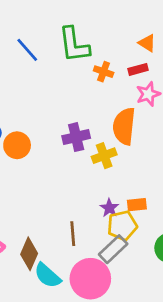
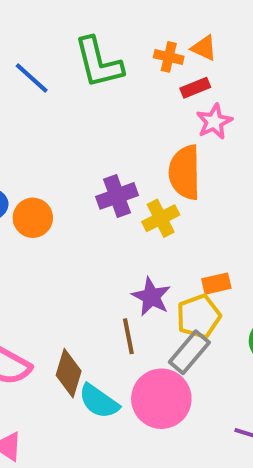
orange cross: (104, 72) -> (169, 57), moved
purple star: (109, 208) -> (151, 297), moved, size x1.4

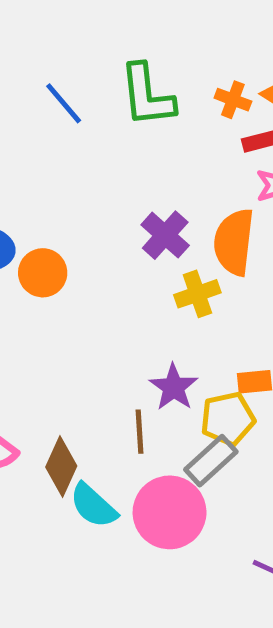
purple cross: (117, 196) -> (165, 235), moved, turned -36

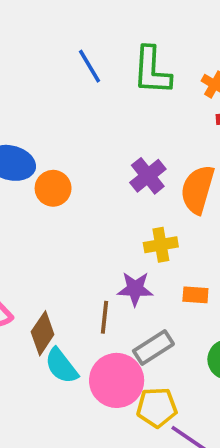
yellow cross: (197, 294) -> (161, 245), moved
purple star: (174, 387) -> (135, 289), turned 30
yellow pentagon: (228, 419) -> (157, 407), moved

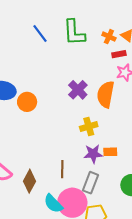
purple star: (135, 289) -> (93, 154), moved
gray rectangle: (153, 347) -> (90, 183), turned -30
cyan semicircle: (61, 366) -> (53, 204), moved

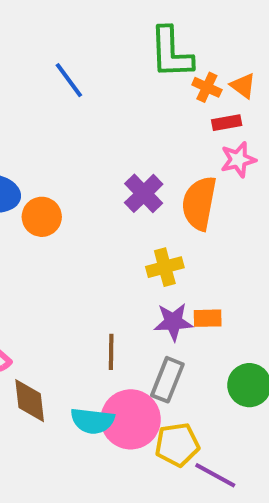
green L-shape: (74, 32) -> (171, 53), moved
brown diamond: (29, 181) -> (30, 401), moved, turned -35
cyan semicircle: (53, 204) -> (92, 421), turned -40

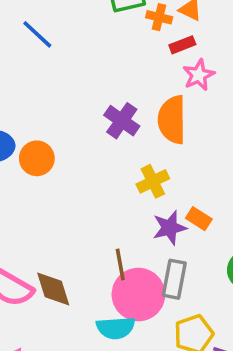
orange rectangle: (208, 318) -> (199, 219), turned 45
brown diamond: (30, 401) -> (53, 289), moved
pink circle: (131, 419) -> (138, 294), moved

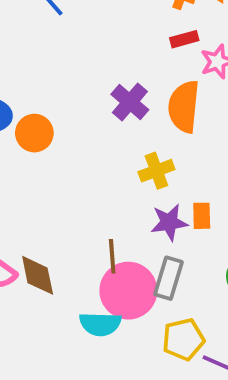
red rectangle: (182, 45) -> (184, 39), moved
orange rectangle: (199, 219) -> (202, 216), turned 50

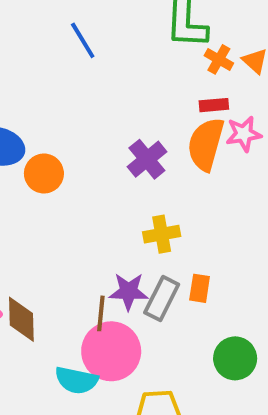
orange semicircle: (184, 107) -> (206, 144), moved
purple star: (169, 222) -> (129, 291), moved
gray rectangle: (168, 278) -> (162, 299), moved

